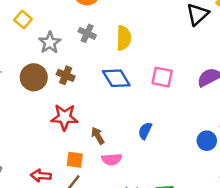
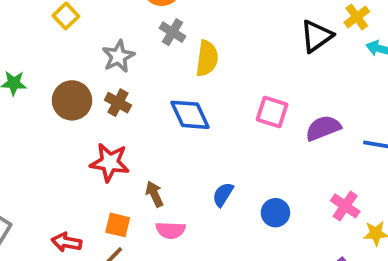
gray cross: (87, 33) -> (173, 32), moved
gray star: (50, 43) -> (118, 56), moved
pink square: (162, 77) -> (272, 112), moved
blue circle: (207, 141) -> (275, 213), moved

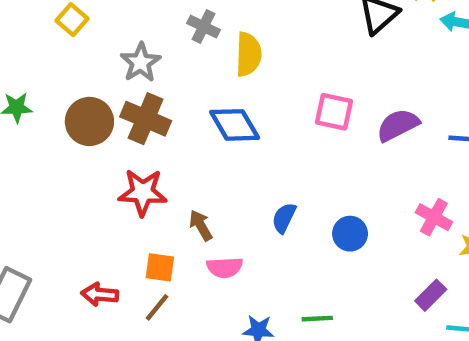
brown cross: (118, 103) -> (146, 119), size x1.5

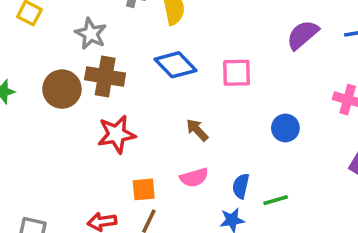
pink square: (334, 112) -> (237, 73), moved
blue semicircle: (284, 218) -> (241, 186), moved
brown arrow: (201, 225) -> (197, 130), moved

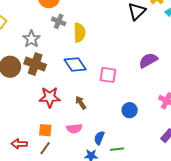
red star: (116, 134) -> (50, 97), moved

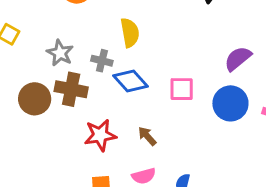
gray cross: (59, 21) -> (102, 61), moved
blue circle: (130, 110) -> (230, 103), moved, size x1.5

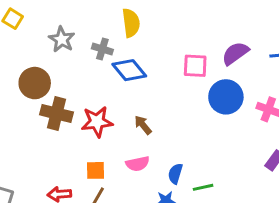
brown cross: (71, 89) -> (57, 113), moved
pink square: (182, 89) -> (195, 66), moved

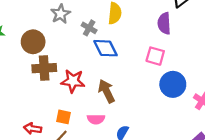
purple semicircle: (235, 53) -> (164, 23), moved, turned -70
brown cross: (57, 113) -> (44, 68), turned -30
brown arrow: (143, 125) -> (106, 91), size x1.5

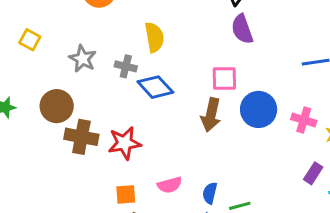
purple semicircle: (164, 23) -> (242, 29), moved
brown cross: (44, 68) -> (81, 137), turned 30
brown arrow: (106, 91) -> (211, 115), moved, turned -125

